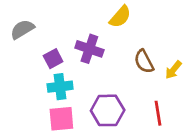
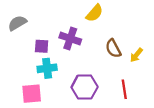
purple square: (53, 59) -> (42, 46), turned 32
pink square: (61, 119) -> (32, 94), moved

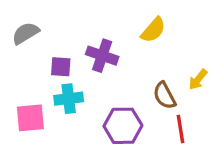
yellow semicircle: (94, 13) -> (153, 30), moved
brown semicircle: (113, 48) -> (164, 95), moved
pink square: (32, 94) -> (30, 118), moved

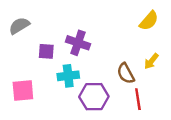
yellow semicircle: (153, 30) -> (149, 21), moved
cyan cross: (69, 99) -> (68, 76), moved

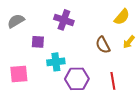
purple cross: (78, 43) -> (64, 20), moved
yellow arrow: (151, 61) -> (129, 42), moved
brown semicircle: (126, 73) -> (103, 45), moved

